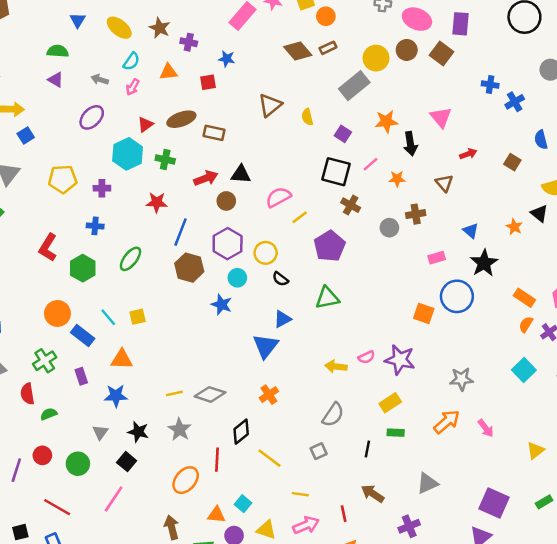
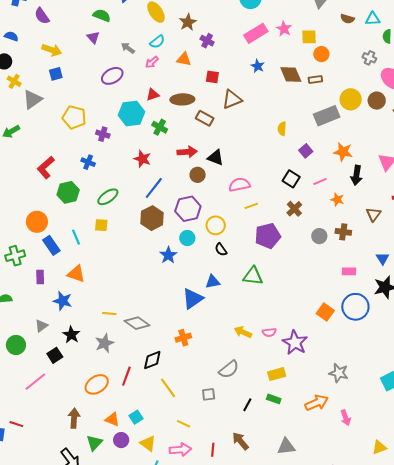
blue star: (227, 59) -> (258, 66), moved
brown triangle: (270, 105) -> (232, 99), moved
black square: (336, 172) -> (291, 179), size x0.7
yellow square: (138, 317) -> (101, 225), moved

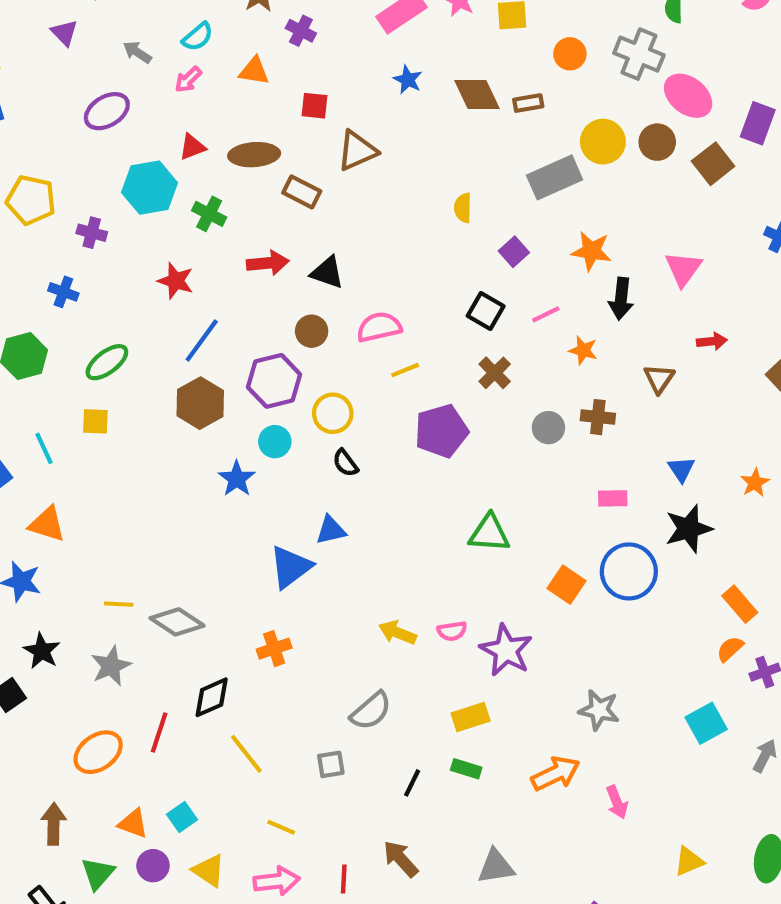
orange circle: (321, 54) -> (570, 54), moved
gray cross: (369, 58) -> (639, 54), size x1.6
brown circle: (198, 175) -> (312, 331), moved
green triangle: (253, 276) -> (489, 533), moved

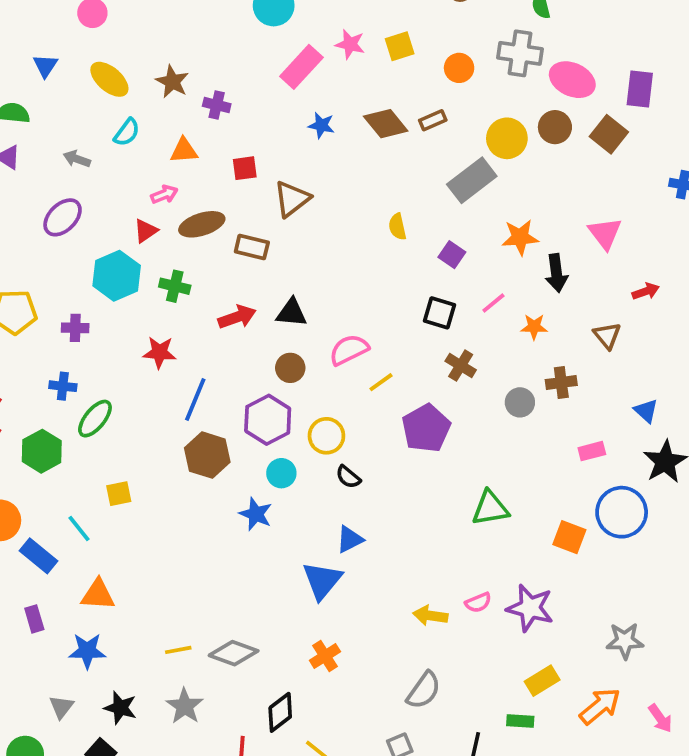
pink arrow: (188, 79) -> (164, 194), moved, turned -144
green ellipse: (107, 362) -> (95, 419), moved
yellow rectangle: (471, 717) -> (542, 681), moved

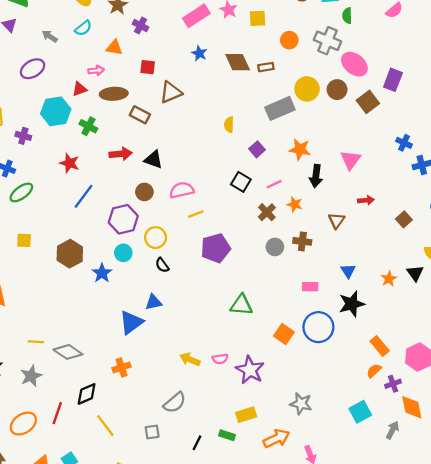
brown cross: (461, 366) -> (267, 212), moved
brown hexagon: (207, 455) -> (70, 254), moved

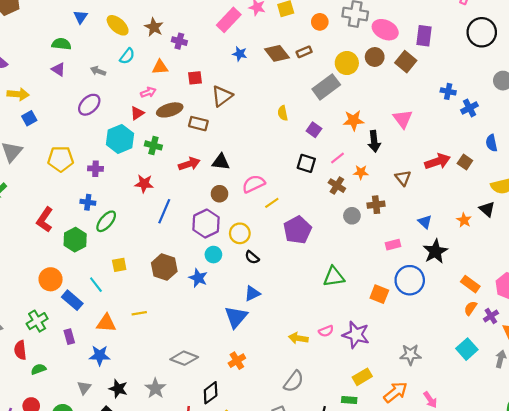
red arrow: (366, 200) -> (437, 161), moved, size x1.6
yellow line: (36, 342) -> (139, 313), moved

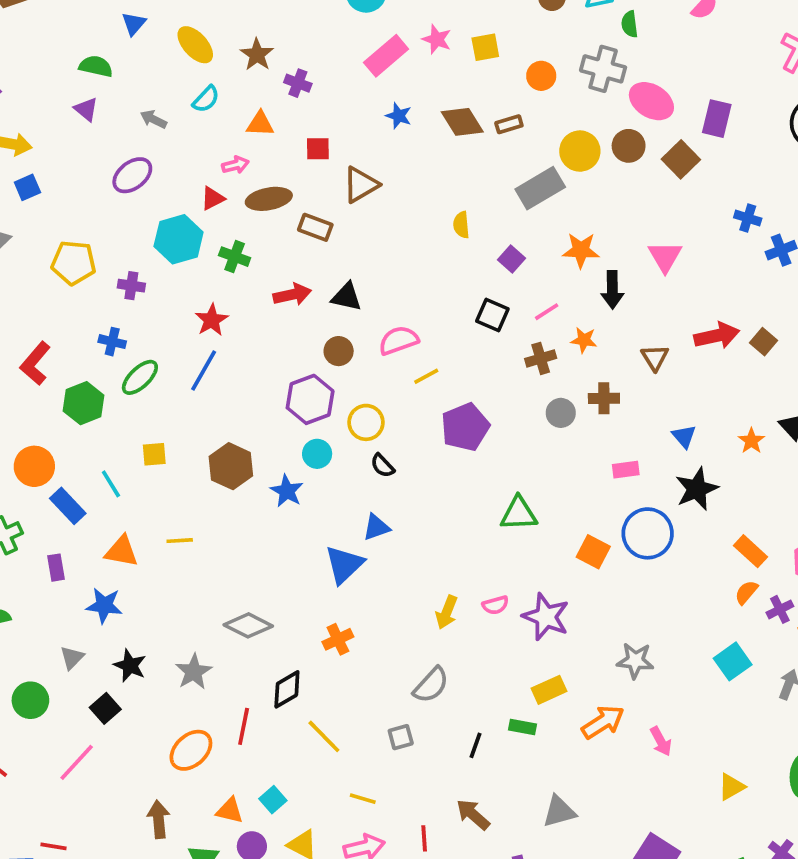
red star: (144, 184) -> (212, 320), turned 30
brown cross: (337, 186) -> (541, 358), turned 35
blue line: (164, 211) -> (204, 370), moved
yellow arrow: (298, 338) -> (447, 612), turned -84

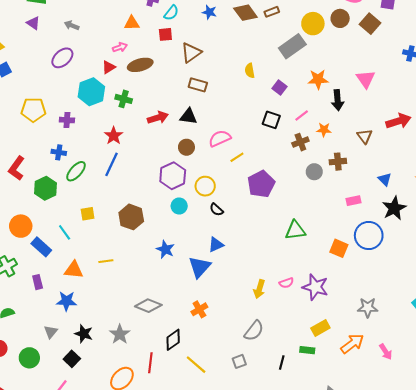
cyan semicircle: (206, 99) -> (171, 13), moved
brown rectangle: (315, 227) -> (198, 85), moved
blue star: (287, 491) -> (165, 249), moved

